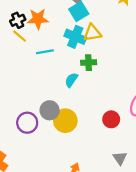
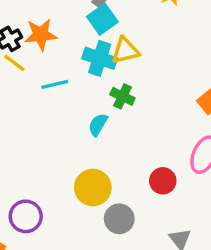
green cross: (89, 63) -> (122, 96), turned 32
gray circle: (50, 110) -> (119, 219), moved
purple circle: (27, 123) -> (26, 216), moved

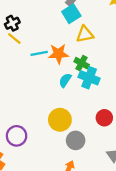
orange star: (41, 35) -> (59, 54), moved
cyan cross: (100, 58) -> (89, 78), moved

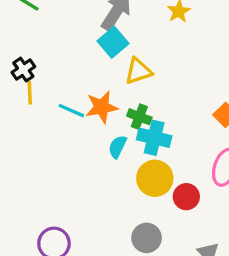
yellow line: (14, 39) -> (30, 93), turned 56
cyan line: (39, 53) -> (71, 111), turned 42
yellow circle: (60, 120) -> (155, 178), moved

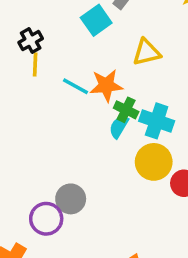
cyan square: (113, 42) -> (96, 20), moved
green cross: (139, 117) -> (126, 110), moved
gray circle: (147, 238) -> (71, 199), moved

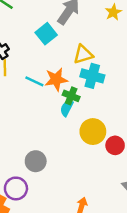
cyan cross: (157, 121) -> (92, 76), moved
purple circle: (46, 219) -> (16, 188), moved

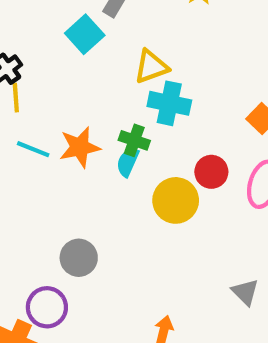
orange star: (56, 79) -> (80, 147), moved
cyan line: (34, 81) -> (33, 149), moved
red circle: (115, 145) -> (211, 172), moved

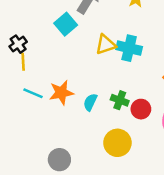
cyan cross: (169, 103) -> (129, 48), moved
green cross: (134, 140) -> (120, 100), moved
yellow circle: (176, 200) -> (117, 143), moved

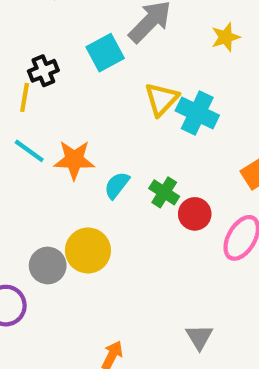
black cross: (18, 44) -> (43, 71), moved
yellow triangle: (106, 45) -> (161, 99), turned -40
yellow circle: (117, 143) -> (88, 250), moved

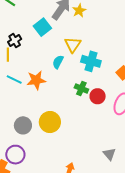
yellow star: (226, 37) -> (79, 11), moved
cyan cross: (197, 113) -> (91, 61), moved
cyan semicircle: (117, 185) -> (58, 62), moved
gray circle: (48, 265) -> (23, 125), moved

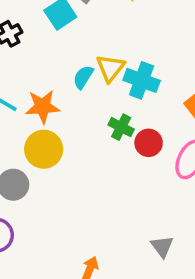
yellow triangle: (73, 45) -> (110, 68), moved
yellow circle: (50, 122) -> (44, 149), moved

